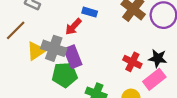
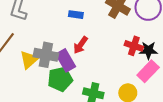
red arrow: (73, 27) -> (81, 45), moved
red cross: (132, 62) -> (134, 46), moved

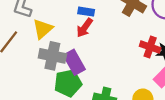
red arrow: (81, 45) -> (85, 28), moved
yellow triangle: (29, 60) -> (43, 29), moved

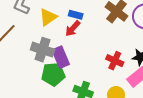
yellow triangle: (43, 29) -> (48, 17), moved
red cross: (150, 47) -> (115, 61), moved

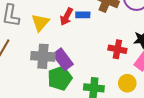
blue rectangle: (76, 15) -> (83, 15), moved
red arrow: (73, 29) -> (66, 17), moved

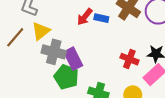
yellow triangle: (40, 23) -> (41, 31), moved
green pentagon: (60, 78) -> (66, 77), turned 30

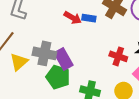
red arrow: (85, 17) -> (73, 18), turned -96
yellow triangle: (41, 31) -> (19, 62), moved

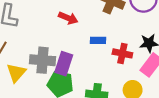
blue rectangle: (89, 18) -> (98, 40), moved
purple rectangle: (63, 59) -> (64, 64), turned 55

